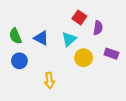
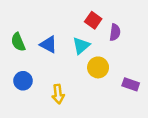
purple rectangle: (111, 54) -> (131, 84), moved
blue circle: (19, 61) -> (23, 81), moved

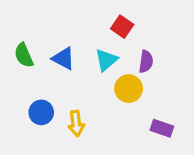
purple semicircle: (115, 32) -> (146, 62), moved
blue circle: (23, 81) -> (41, 112), moved
purple rectangle: (131, 84) -> (162, 128), moved

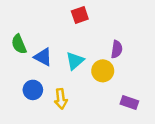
red square: (122, 27) -> (80, 15), moved, turned 36
blue triangle: (63, 58) -> (43, 57), moved
cyan triangle: (106, 60) -> (75, 61), moved

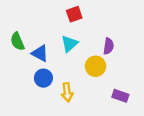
cyan triangle: (75, 61) -> (69, 44), moved
blue circle: (33, 90) -> (43, 78), moved
yellow arrow: (61, 99) -> (67, 92), moved

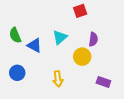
red square: (74, 14) -> (80, 11), moved
blue circle: (43, 78) -> (17, 73), moved

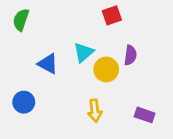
green semicircle: (15, 35) -> (21, 20), moved, turned 42
yellow circle: (82, 57) -> (106, 69), moved
yellow arrow: (58, 79) -> (95, 111), moved

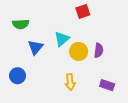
green semicircle: (21, 20) -> (21, 24), moved, turned -112
purple semicircle: (130, 55) -> (99, 50), moved
blue triangle: (48, 64) -> (35, 47), turned 42

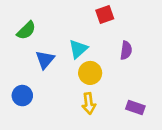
green semicircle: (21, 24) -> (26, 30), turned -42
purple semicircle: (99, 50) -> (126, 50), moved
yellow circle: (79, 51) -> (90, 73), moved

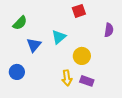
purple semicircle: (126, 50) -> (109, 30), moved
yellow circle: (90, 73) -> (82, 56), moved
purple rectangle: (135, 107) -> (87, 81), moved

